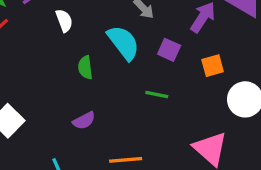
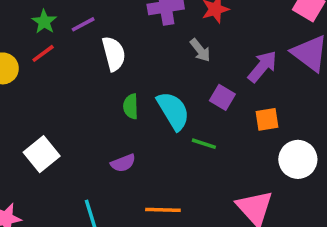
white semicircle: (64, 21) -> (114, 54), size x1.4
cyan semicircle: (123, 43) -> (173, 111), moved

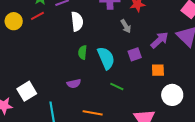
purple square: (222, 97) -> (135, 54), turned 32
green line: (204, 144) -> (117, 87), moved
white square: (42, 154) -> (27, 91), moved

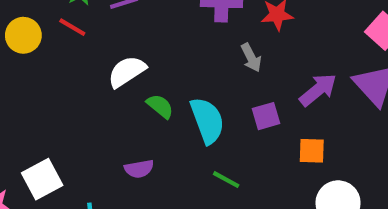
red line: (37, 16) -> (72, 27), turned 56
white semicircle: (77, 21) -> (127, 72), moved, turned -120
green semicircle: (83, 52) -> (160, 106), turned 120

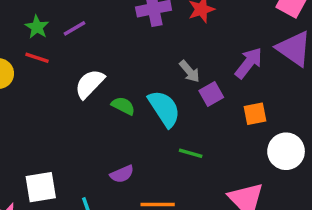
gray arrow: (251, 58) -> (189, 71), moved
purple semicircle: (139, 169) -> (122, 174), moved
white square: (42, 179) -> (41, 187), turned 32

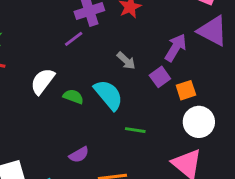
purple line: (75, 28) -> (74, 39), moved
purple square: (211, 94) -> (160, 77), moved
white circle: (286, 151) -> (199, 122), moved

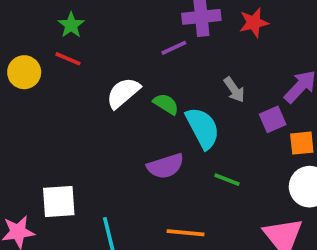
green semicircle: (73, 97) -> (166, 104), moved
purple semicircle: (79, 155) -> (165, 166), moved, size x1.4

